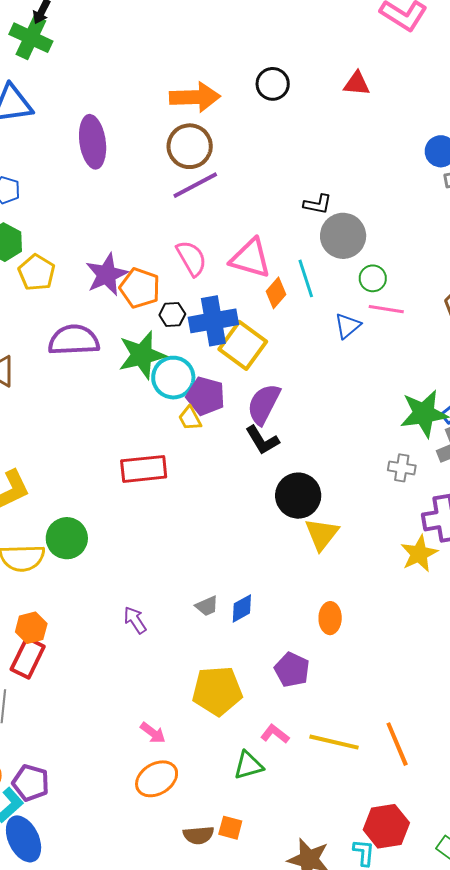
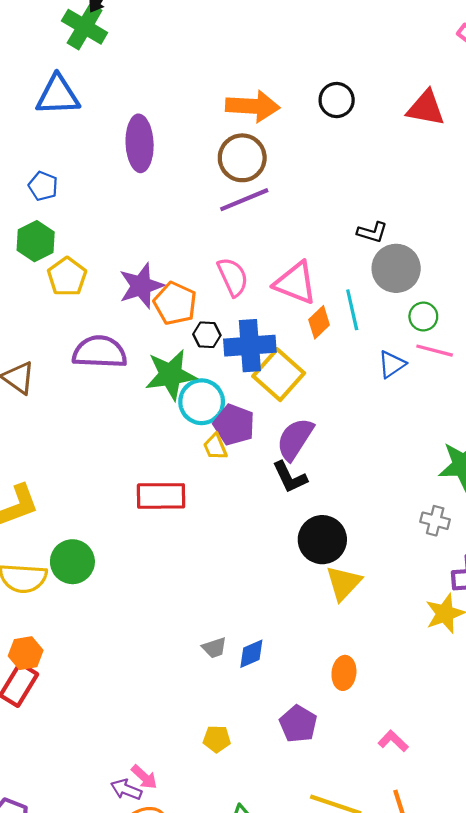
red triangle: (357, 84) -> (426, 108), size x1.4
purple arrow: (135, 620) -> (126, 790), moved, turned -40
yellow pentagon: (217, 691) -> (217, 739), size x0.5
pink L-shape: (275, 734) -> (393, 741), moved

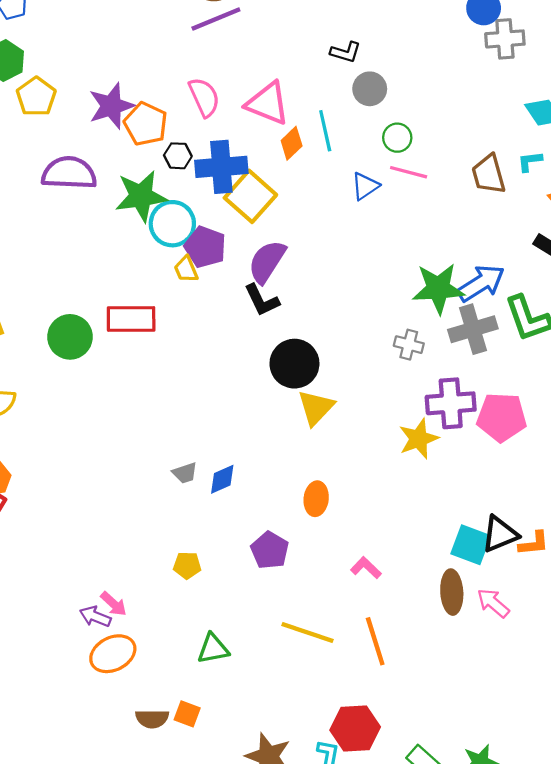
gray circle: (396, 268) -> (370, 89), size x0.7
green circle: (72, 562) -> (70, 337), moved

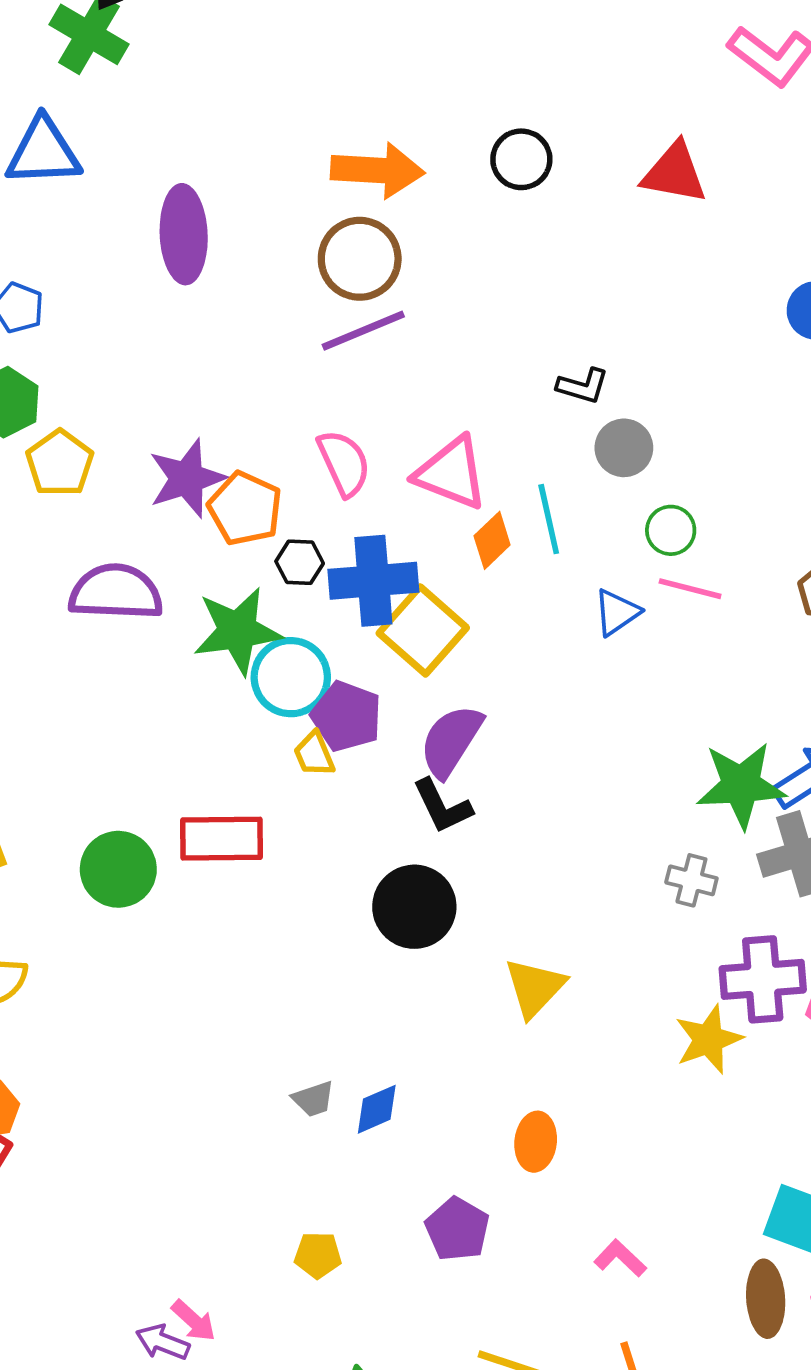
black circle: (294, 364) -> (414, 907), moved

